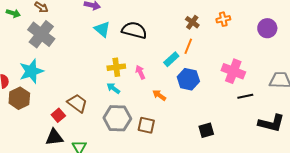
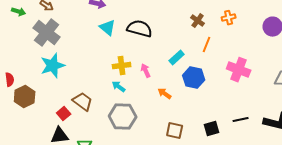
orange line: (188, 46) -> (207, 45), moved
cyan star: (31, 71) -> (53, 66), moved
black line: (245, 96) -> (241, 120), moved
brown square: (146, 125) -> (175, 131), moved

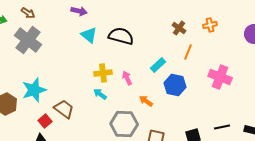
cyan star: (53, 66) -> (34, 90), moved
gray hexagon: (123, 117) -> (124, 124), moved

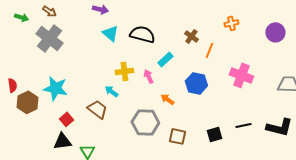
brown cross: (179, 28) -> (191, 36), moved
cyan rectangle: (158, 65) -> (165, 59), moved
cyan star: (34, 90) -> (55, 88), turned 30
cyan arrow: (100, 94) -> (111, 91), moved
brown trapezoid: (64, 109) -> (97, 109), moved

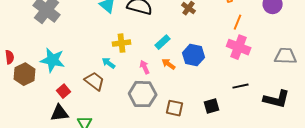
orange line: (209, 50) -> (238, 22), moved
cyan rectangle: (165, 59) -> (163, 42), moved
pink arrow: (148, 76) -> (145, 67), moved
orange arrow: (167, 99) -> (169, 64), moved
black line: (243, 125) -> (241, 86), moved

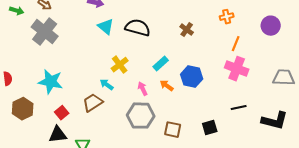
yellow cross: (122, 43) -> (120, 65), turned -30
brown hexagon: (25, 74) -> (23, 109), moved
brown trapezoid: (95, 81) -> (93, 103), turned -70

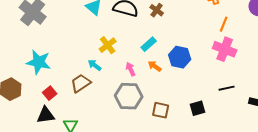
brown cross: (187, 30) -> (157, 10), moved

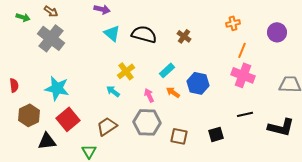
brown cross: (157, 10) -> (184, 36), moved
brown trapezoid: (81, 83) -> (107, 126), moved
red square: (50, 93) -> (68, 119), size x1.6
black triangle: (46, 115) -> (47, 141), moved

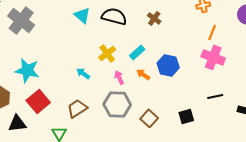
yellow cross: (126, 71) -> (107, 53), moved
brown square: (179, 136) -> (149, 118), turned 30

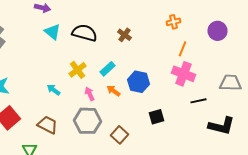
black line: (215, 96) -> (198, 101), moved
brown trapezoid: (77, 108) -> (48, 125), turned 60
black square: (186, 116) -> (156, 117), moved

